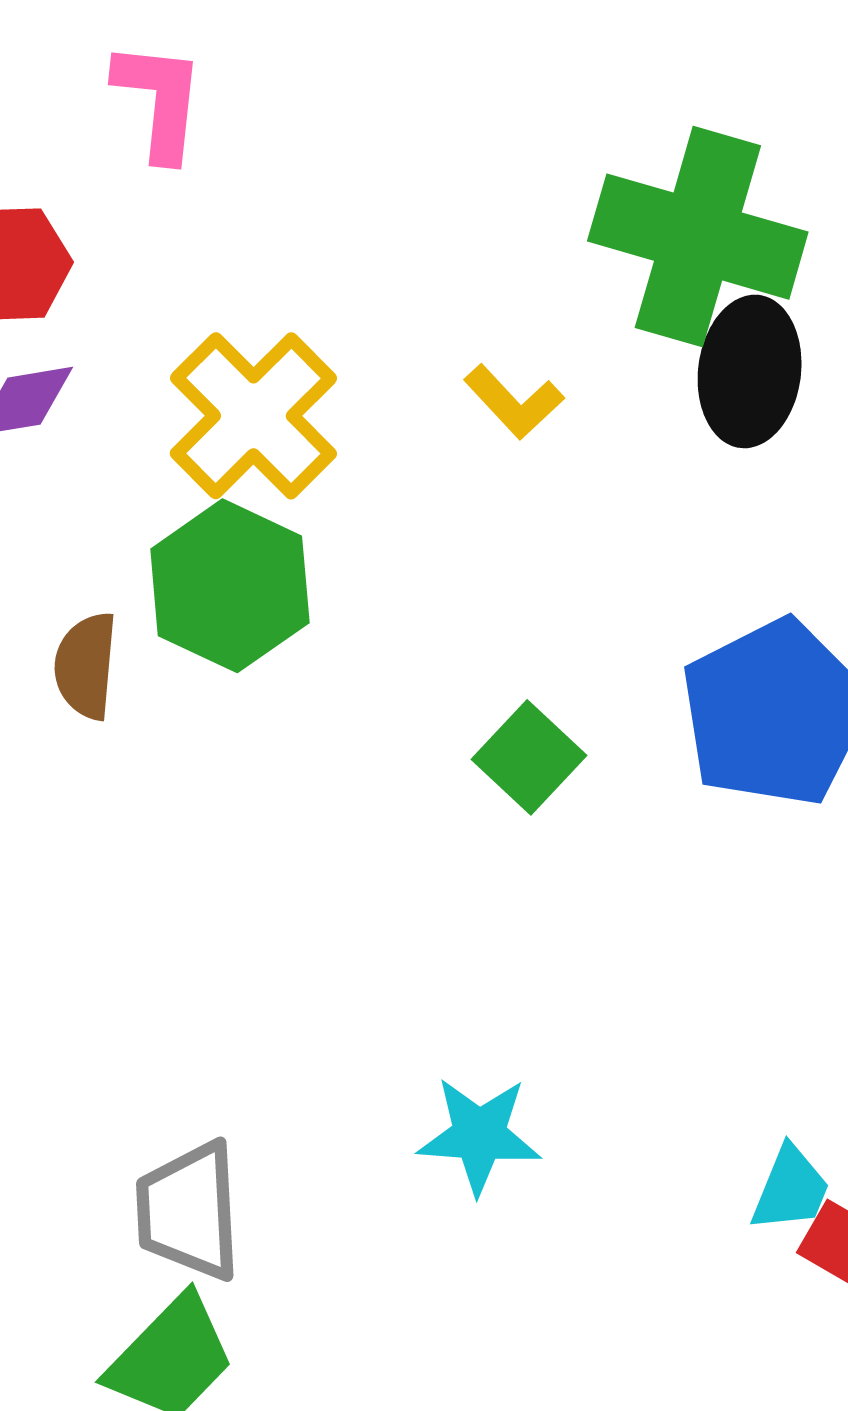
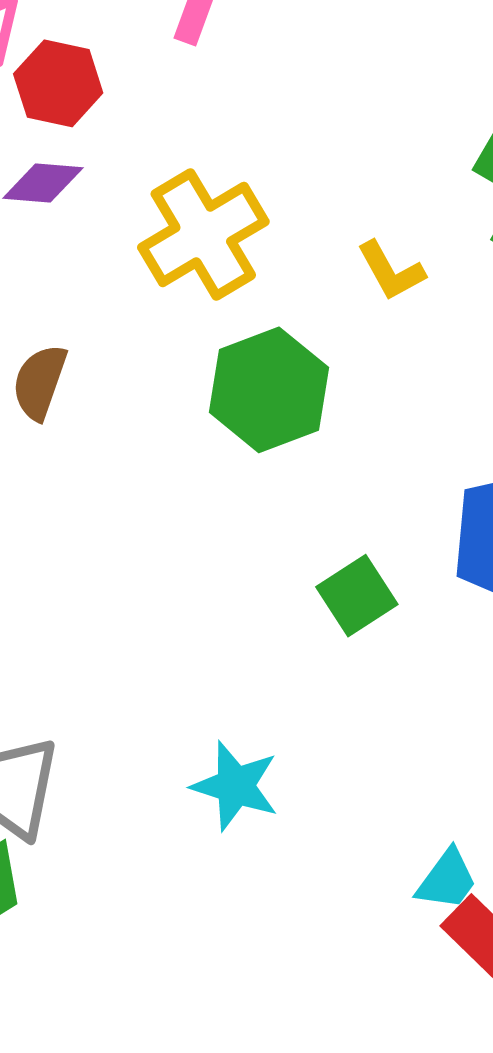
green hexagon: (230, 586) -> (269, 390), moved
green square: (529, 757) -> (357, 596), moved

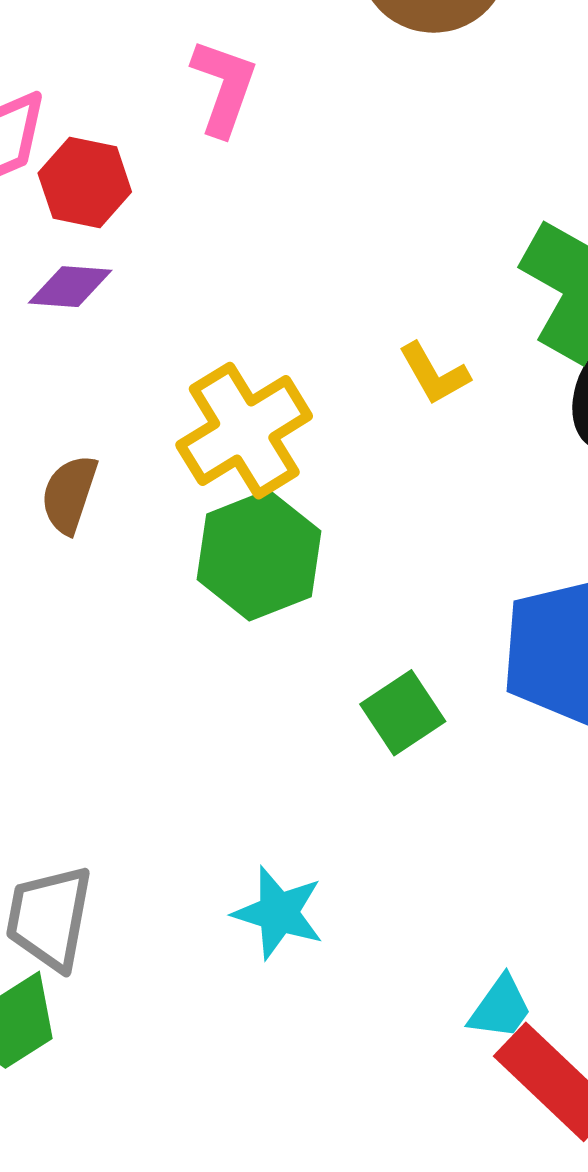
yellow cross: (203, 234) -> (244, 431), moved
green hexagon: (269, 390) -> (259, 555), moved

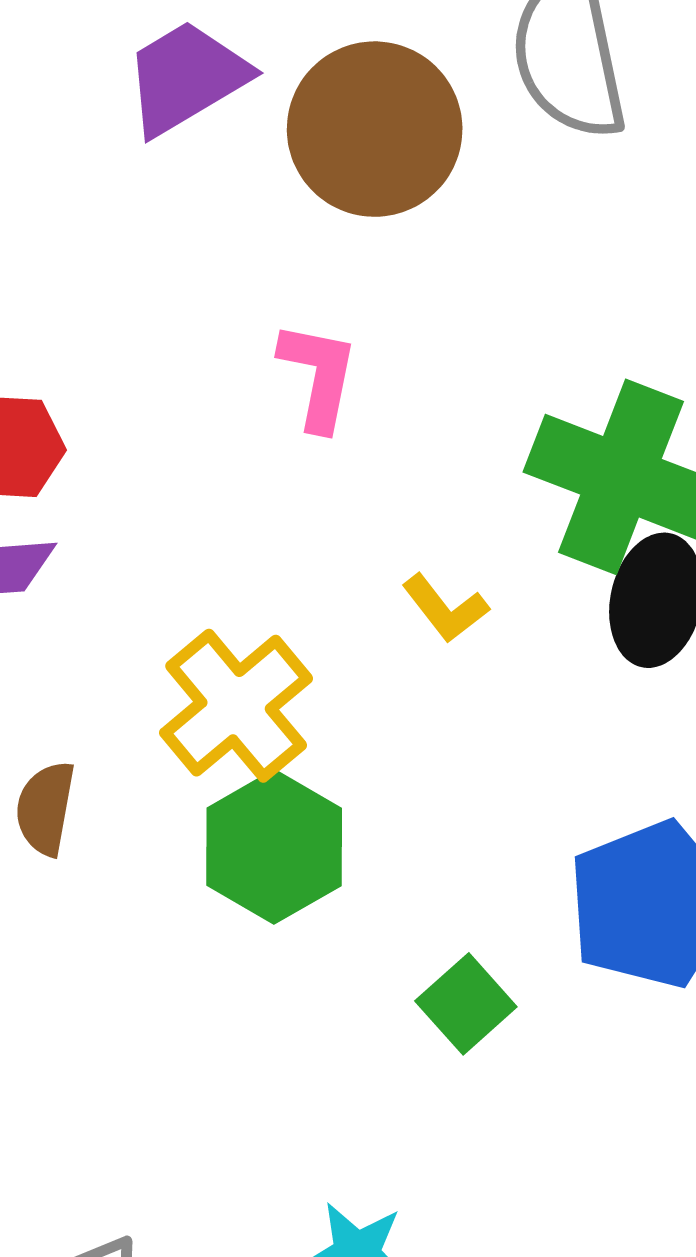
pink L-shape: (224, 87) -> (318, 376), moved

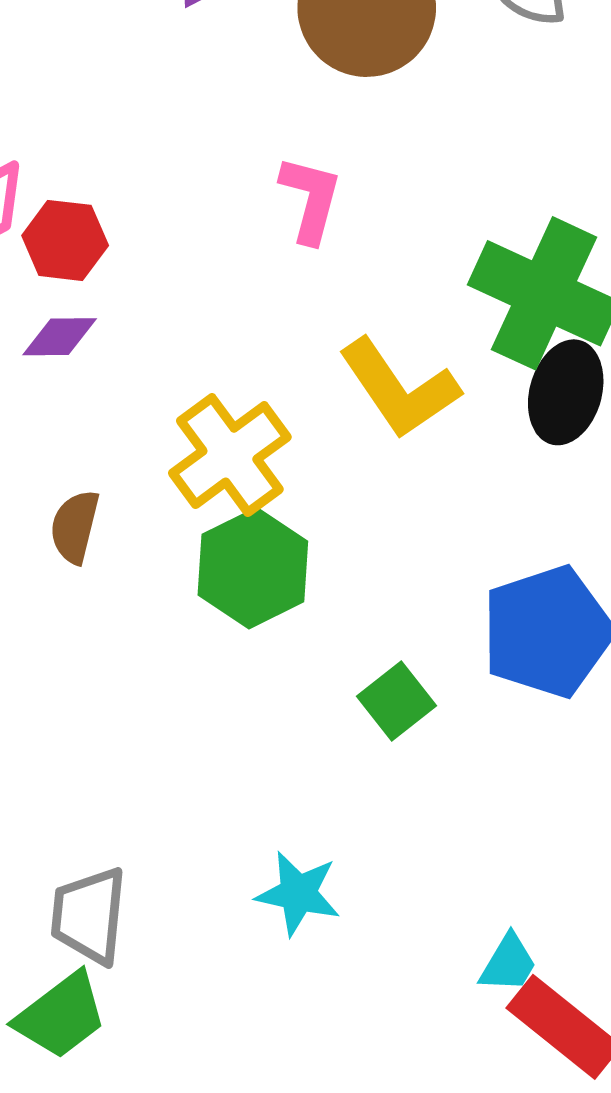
yellow L-shape: (445, 608) -> (399, 389), size x1.8

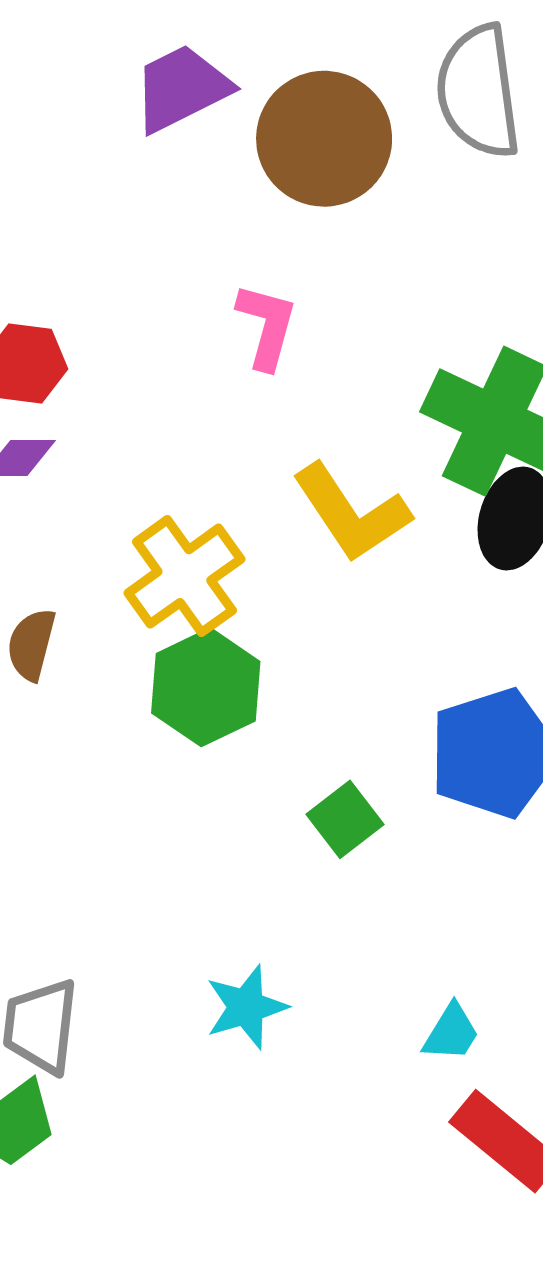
cyan star: (298, 893) -> (246, 1007), turned -30
cyan trapezoid: (508, 963) -> (451, 1033), moved

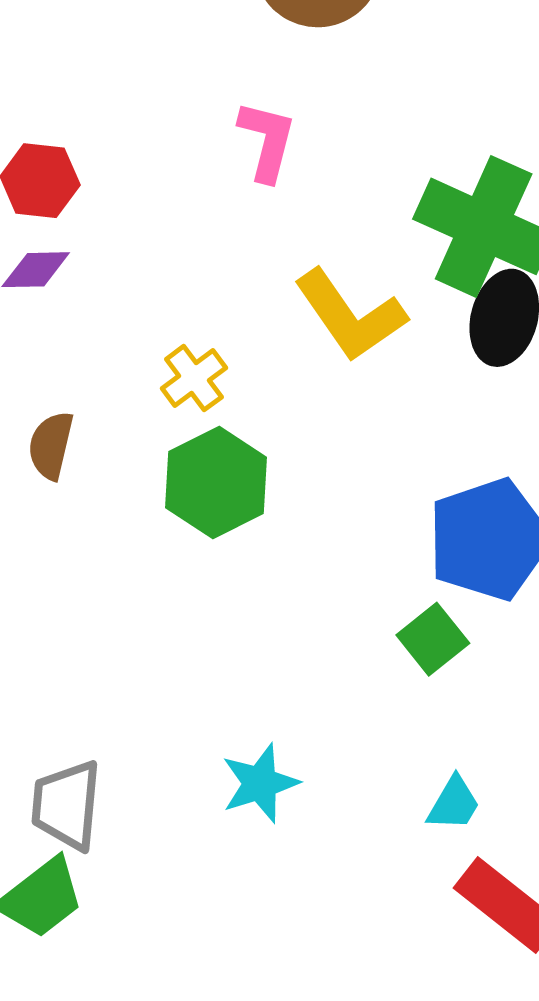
yellow cross: (184, 576) -> (194, 378), size x0.6
green square: (345, 819) -> (433, 639), moved

